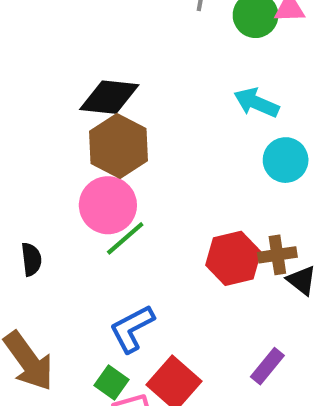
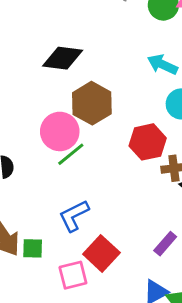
brown hexagon: (119, 146) -> (92, 103), moved
red hexagon: (233, 258) -> (148, 142), moved
green square: (112, 383) -> (33, 248), moved, turned -35

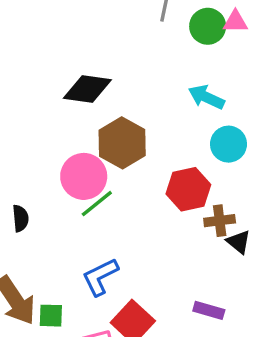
purple rectangle: (165, 244) -> (209, 310), turned 65

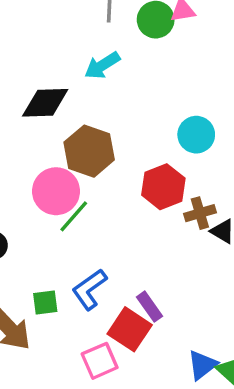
cyan arrow: (206, 97) -> (102, 65), moved, turned -48
purple rectangle: (209, 310) -> (149, 307), moved, turned 48
green square: (51, 316) -> (45, 302), moved

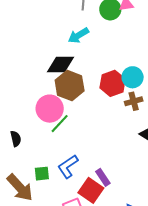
black diamond: (45, 103) -> (60, 65), moved
red hexagon: (163, 187) -> (113, 83), moved
brown cross: (200, 213) -> (134, 101), moved

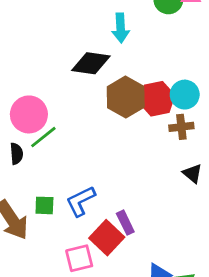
cyan arrow: (78, 35) -> (121, 28), turned -70
brown hexagon: (70, 85) -> (126, 97), moved
pink circle: (50, 109) -> (29, 114), moved
green line: (60, 124) -> (43, 137), moved

